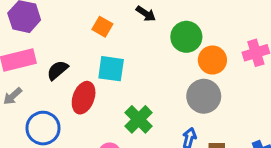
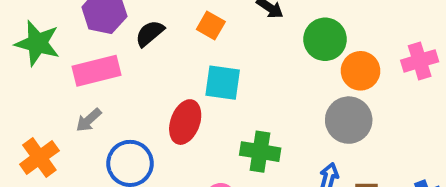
black semicircle: (57, 70) -> (150, 33), moved
green cross: (139, 119) -> (260, 152), turned -36

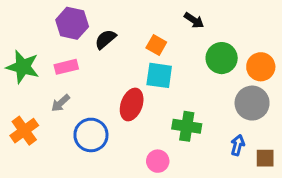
orange square: (211, 25) -> (156, 45), moved
green circle: (325, 39) -> (222, 58), moved
green star: (37, 43) -> (23, 67), moved
pink rectangle: (97, 71) -> (66, 67), size x0.7

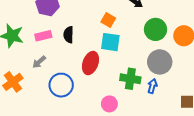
black semicircle: (105, 39) -> (68, 35), moved, turned -49
gray circle: (252, 103) -> (160, 62), moved
blue arrow: (238, 145) -> (152, 86), moved

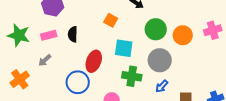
cyan square: (110, 42) -> (124, 48), moved
blue circle: (61, 85) -> (78, 82), moved
blue arrow: (152, 86) -> (162, 86), moved, turned -152

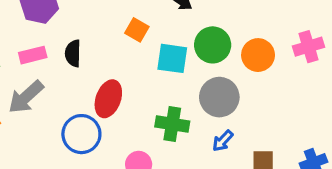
cyan square: (124, 48) -> (172, 58), moved
gray arrow: (45, 60) -> (26, 97), size x1.6

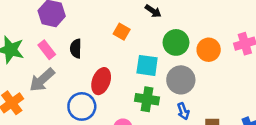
pink rectangle: (33, 55) -> (47, 50), turned 66
cyan square: (172, 58) -> (147, 65), moved
blue arrow: (223, 141) -> (183, 111), turned -63

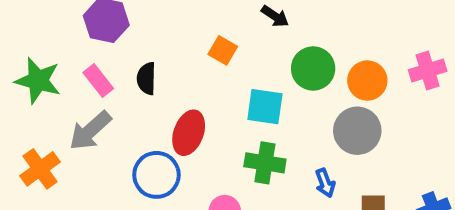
gray circle: (181, 80) -> (357, 131), moved

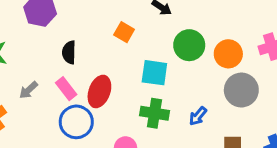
pink rectangle: (98, 81) -> (66, 89), moved
gray arrow: (90, 131) -> (28, 90), size x0.6
gray circle: (357, 131) -> (241, 90), moved
blue arrow: (325, 183) -> (198, 116), moved, turned 60

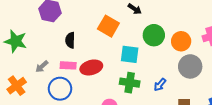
orange square: (124, 32) -> (108, 26), size x1.5
pink rectangle: (66, 89) -> (68, 65), turned -49
red ellipse: (99, 91) -> (91, 67), turned 55
blue circle: (76, 122) -> (60, 89), moved

